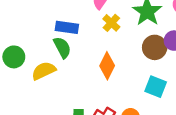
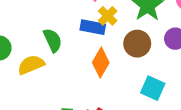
blue rectangle: (67, 27) -> (93, 27), moved
brown circle: (155, 47) -> (137, 44), moved

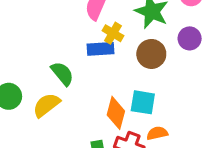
orange diamond: (101, 63) -> (116, 113), moved
cyan square: (153, 88) -> (143, 102), moved

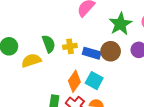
yellow cross: (113, 33) -> (70, 46), moved, turned 32
blue rectangle: (101, 49) -> (92, 53), moved

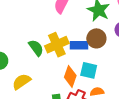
yellow cross: (70, 46) -> (57, 45), size x1.6
yellow semicircle: (31, 60) -> (22, 82), moved

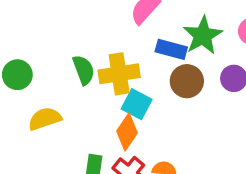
blue rectangle: (79, 45) -> (171, 49), moved
cyan square: (89, 70) -> (137, 104), moved

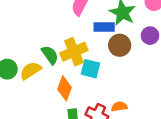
yellow semicircle: (45, 119) -> (31, 71), moved
orange diamond: (127, 132) -> (64, 88), moved

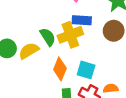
blue rectangle: (104, 27) -> (82, 20), moved
cyan square: (90, 69) -> (86, 70), moved

